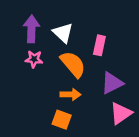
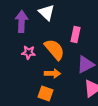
white triangle: (63, 33) -> (46, 12), moved
pink star: (34, 59) -> (28, 52), moved

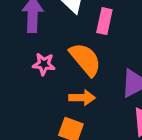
pink rectangle: (76, 34) -> (104, 21), moved

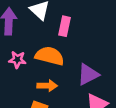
orange semicircle: (85, 59) -> (50, 56), turned -36

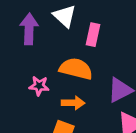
pink star: (17, 60) -> (39, 86), moved

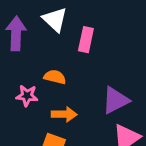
orange semicircle: (76, 69) -> (55, 77), moved, size x0.6

